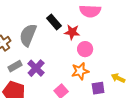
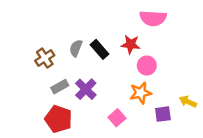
black rectangle: (54, 22) -> (100, 49), moved
gray semicircle: (28, 35) -> (76, 48), size x0.6

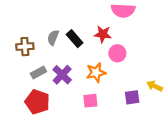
brown cross: (45, 58) -> (25, 47), turned 30
orange star: (141, 93) -> (96, 72), moved
pink square: (117, 118) -> (90, 101), turned 35

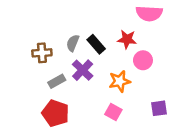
purple cross: (62, 75) -> (83, 70), moved
pink square: (90, 101) -> (113, 112), turned 35

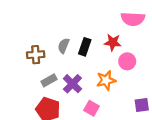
black rectangle: (96, 44) -> (85, 47), turned 60
purple cross: (83, 70) -> (72, 84), moved
pink square: (113, 112) -> (91, 108), moved

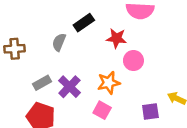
black rectangle: (85, 47) -> (84, 23), moved, turned 36
brown cross: (36, 55) -> (15, 49), moved
pink square: (91, 108) -> (102, 110), moved

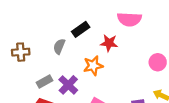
pink circle: (133, 61) -> (158, 62), moved
orange star: (109, 83) -> (93, 66), moved

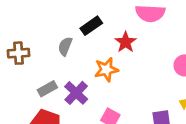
red star: (109, 43) -> (126, 42), turned 30

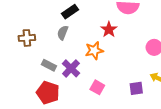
black rectangle: (91, 26) -> (70, 12), moved
gray rectangle: (47, 89) -> (49, 65), turned 56

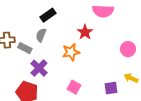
gray rectangle: (49, 65) -> (25, 48), moved
purple cross: (71, 68) -> (39, 68), moved

